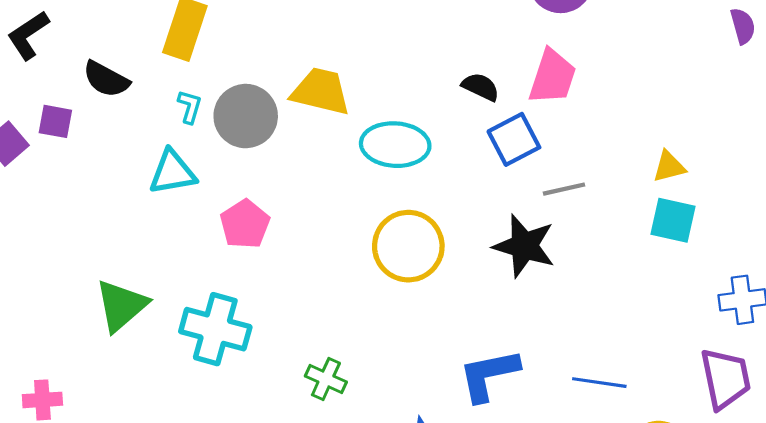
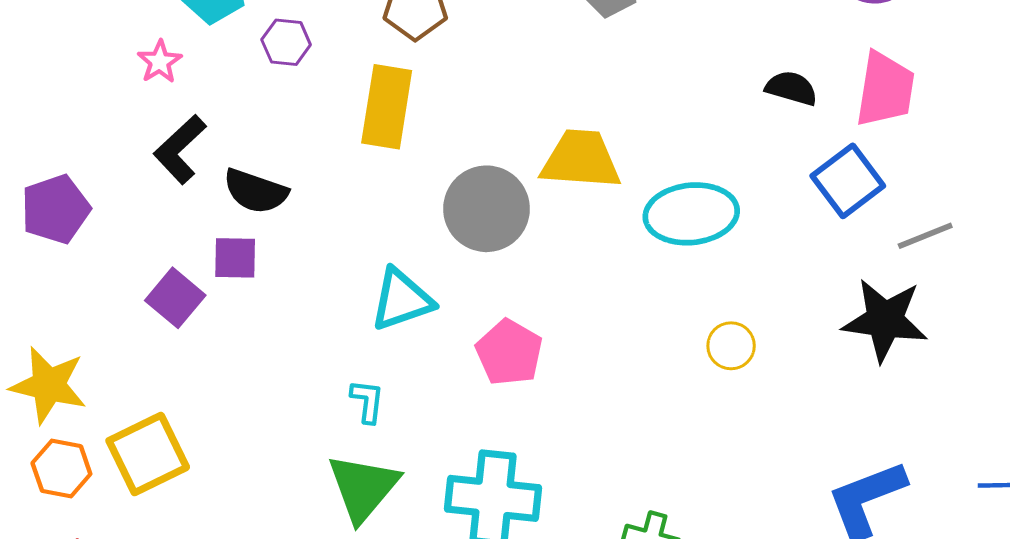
black semicircle: (106, 79) -> (256, 191), moved
black semicircle: (481, 87) -> (791, 88), moved
cyan L-shape: (190, 107) -> (367, 401), moved
yellow circle: (408, 246) -> (731, 346), size x0.5

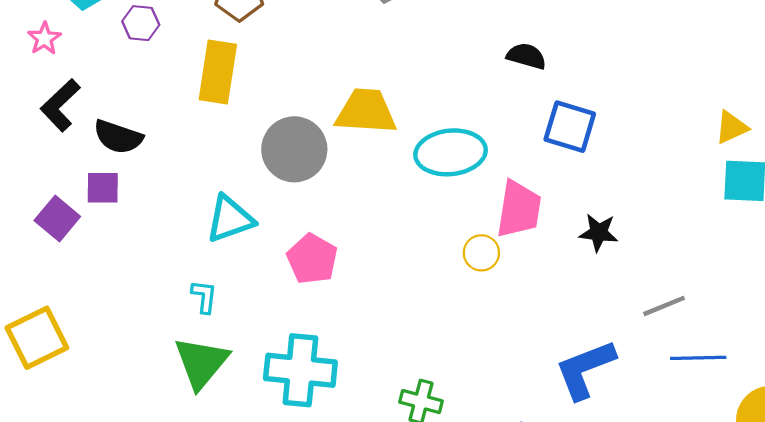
pink trapezoid: (885, 89) -> (519, 209), moved
blue square: (848, 181) -> (570, 127), turned -36
gray line: (925, 236) -> (664, 306), moved
black star: (885, 320) -> (599, 233), size x0.6

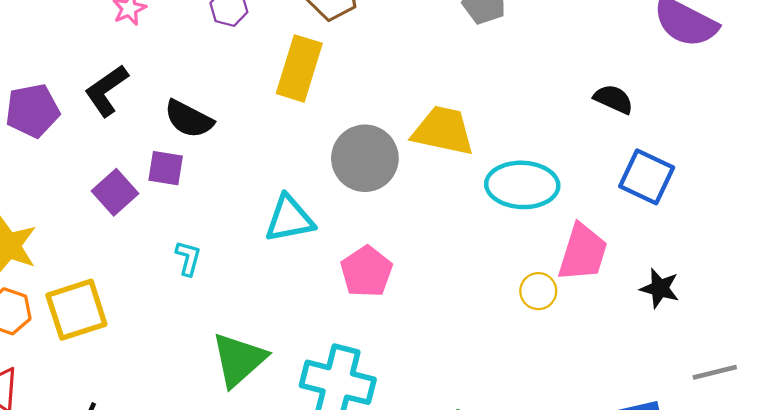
black L-shape: (60, 105) -> (106, 91), moved
cyan L-shape: (204, 297) -> (188, 258), moved

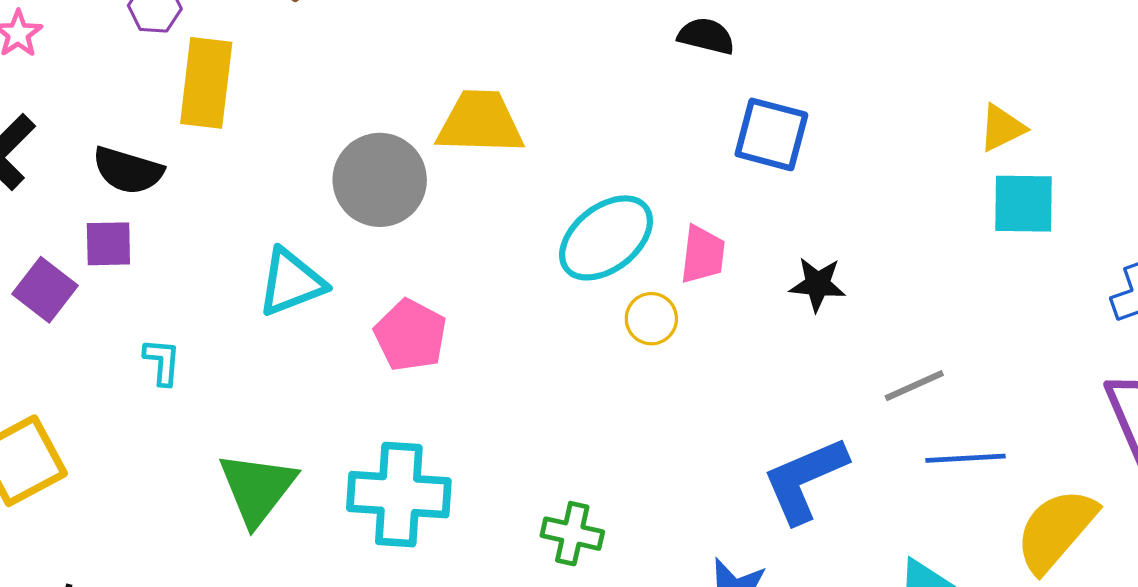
yellow rectangle: (299, 68) -> (206, 83), moved
cyan ellipse: (522, 185) -> (606, 238), moved, turned -30
pink trapezoid: (583, 253) -> (703, 255), size x0.7

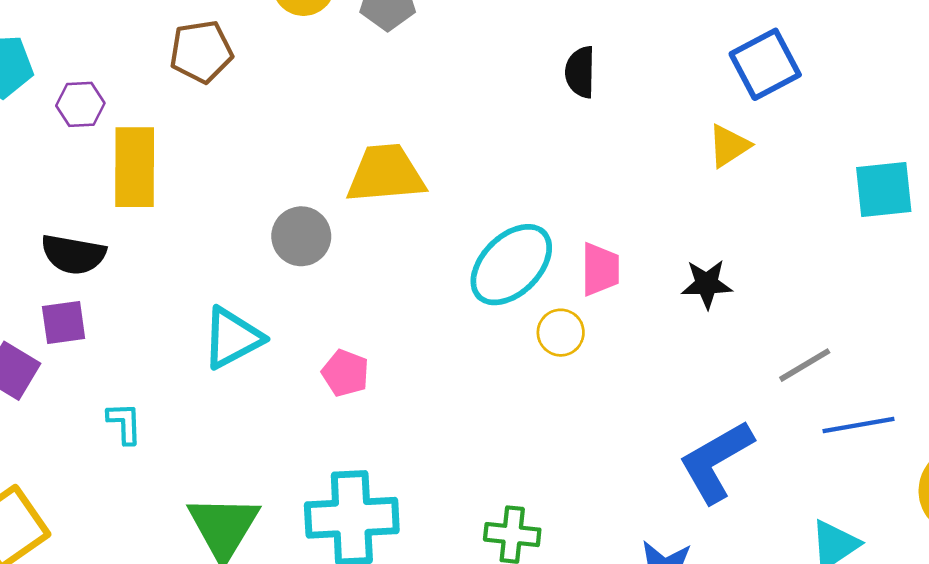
black semicircle: (706, 36) -> (580, 72), turned -96
yellow triangle: (1002, 128) -> (729, 146), moved
blue square: (771, 134) -> (765, 64), moved, turned -36
gray circle: (380, 180) -> (301, 236), size x0.7
pink pentagon: (410, 335) -> (345, 373), size x0.7

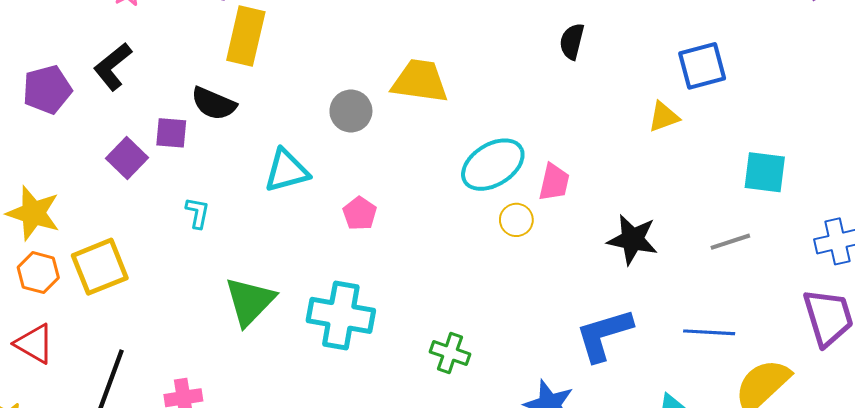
black semicircle: (73, 254) -> (214, 104), moved
black star: (707, 284) -> (633, 239), moved, size x1.4
gray line: (805, 365) -> (730, 242), moved

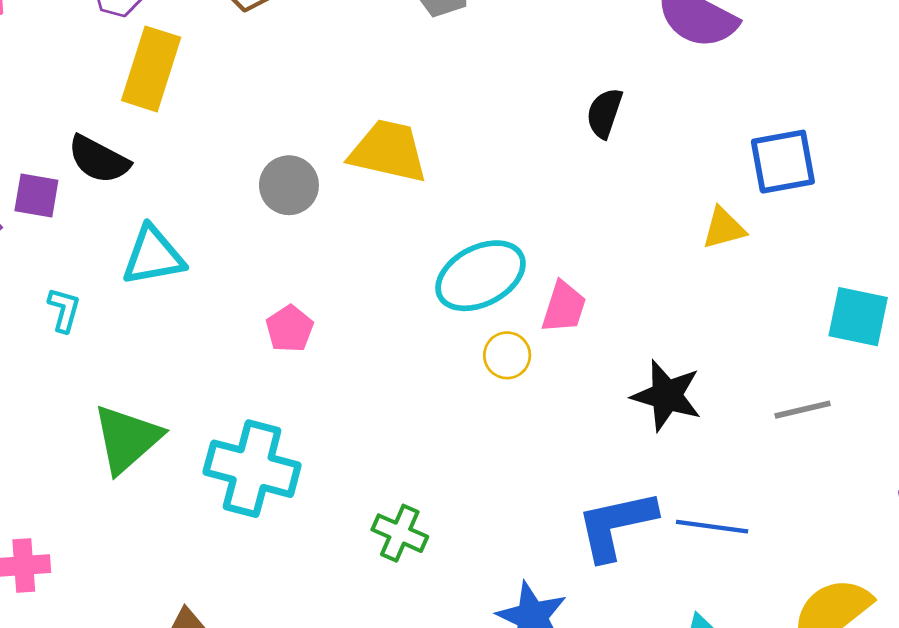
cyan triangle: (286, 171) -> (153, 256), moved
blue line: (709, 332) -> (712, 527), moved

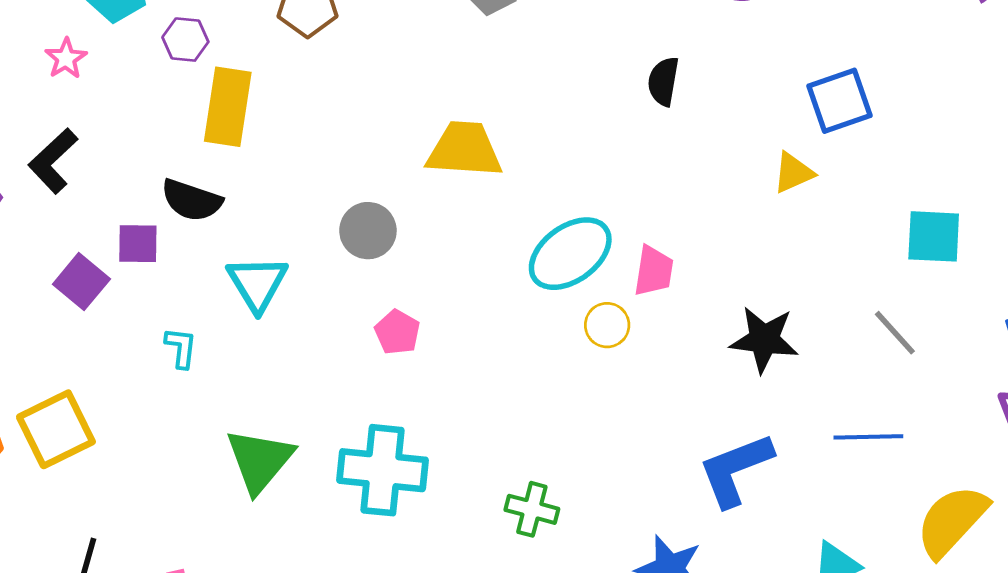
gray circle: (289, 185) -> (368, 231), moved
cyan triangle: (153, 256) -> (257, 283), turned -42
gray line: (803, 410) -> (895, 333), turned 70
blue line: (712, 527) -> (868, 437), moved

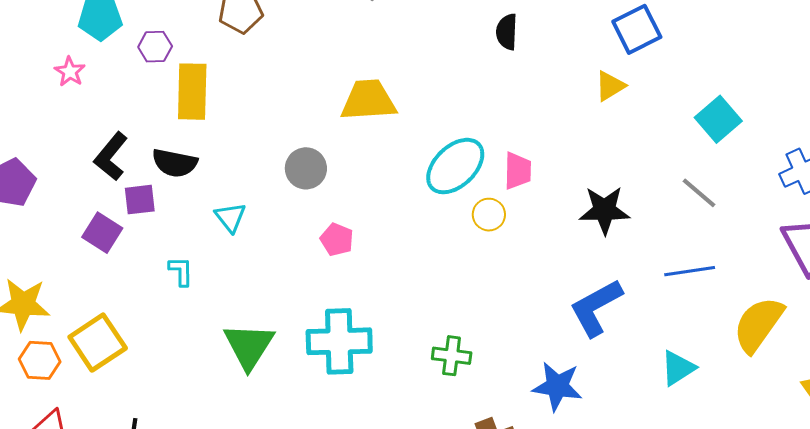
black L-shape: (53, 161) -> (111, 156), moved
cyan square: (934, 236) -> (718, 119), turned -36
cyan triangle: (257, 283) -> (230, 217), size x0.7

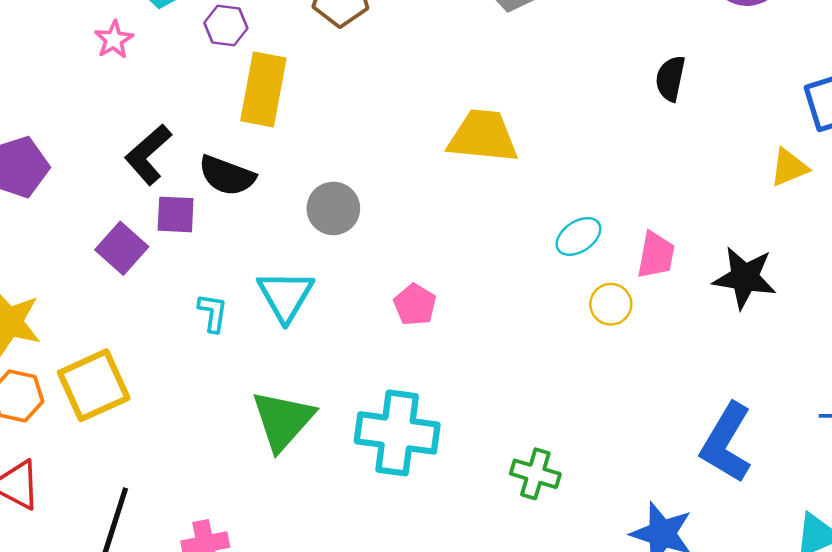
cyan ellipse: (455, 166) -> (578, 236), size x0.6
gray circle: (306, 168) -> (333, 208), moved
black star: (605, 210) -> (745, 278), moved
cyan triangle: (230, 217) -> (285, 296), moved, size x1.4
blue L-shape: (596, 308) -> (726, 443), turned -40

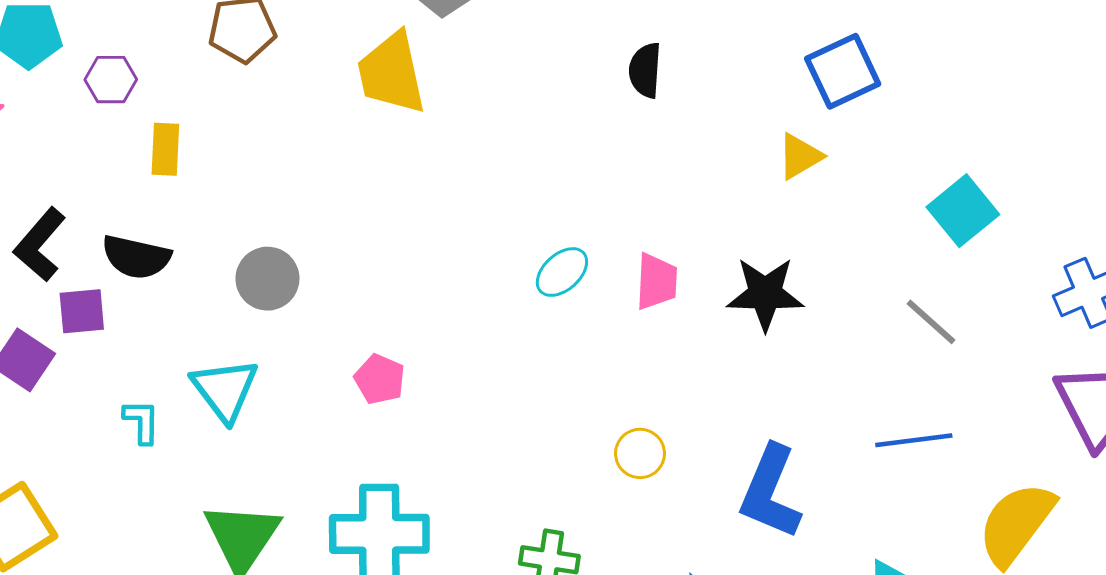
yellow rectangle: (263, 89) -> (165, 149), size x0.6
yellow trapezoid: (483, 136) -> (391, 73), moved, turned -100
yellow circle: (611, 304) -> (640, 453), moved

